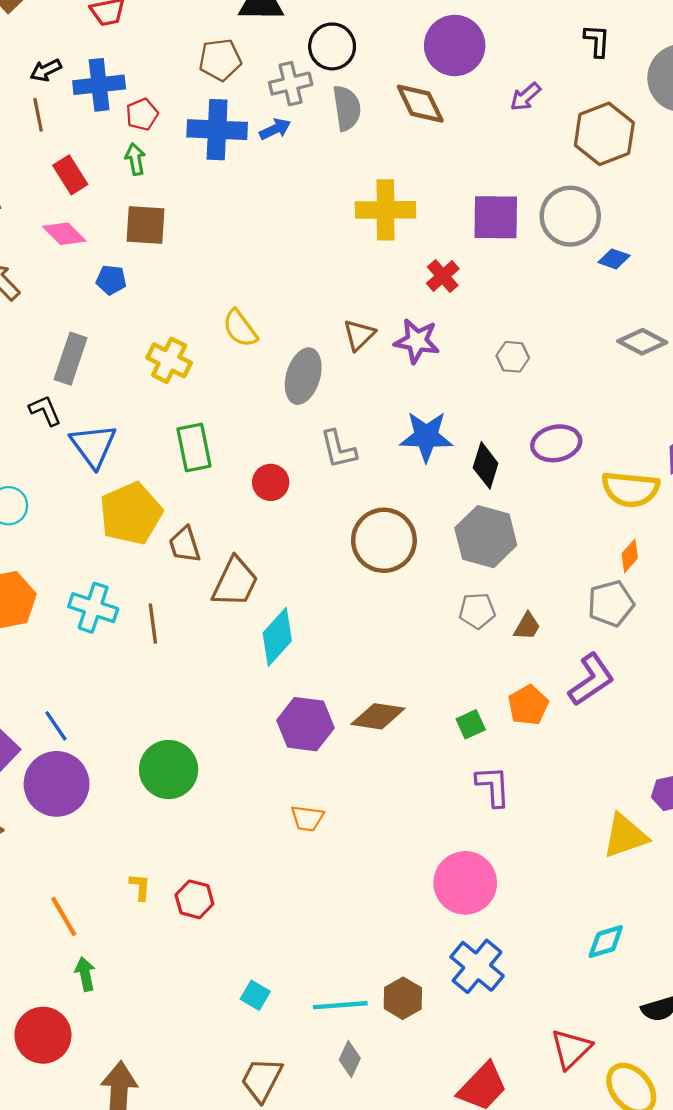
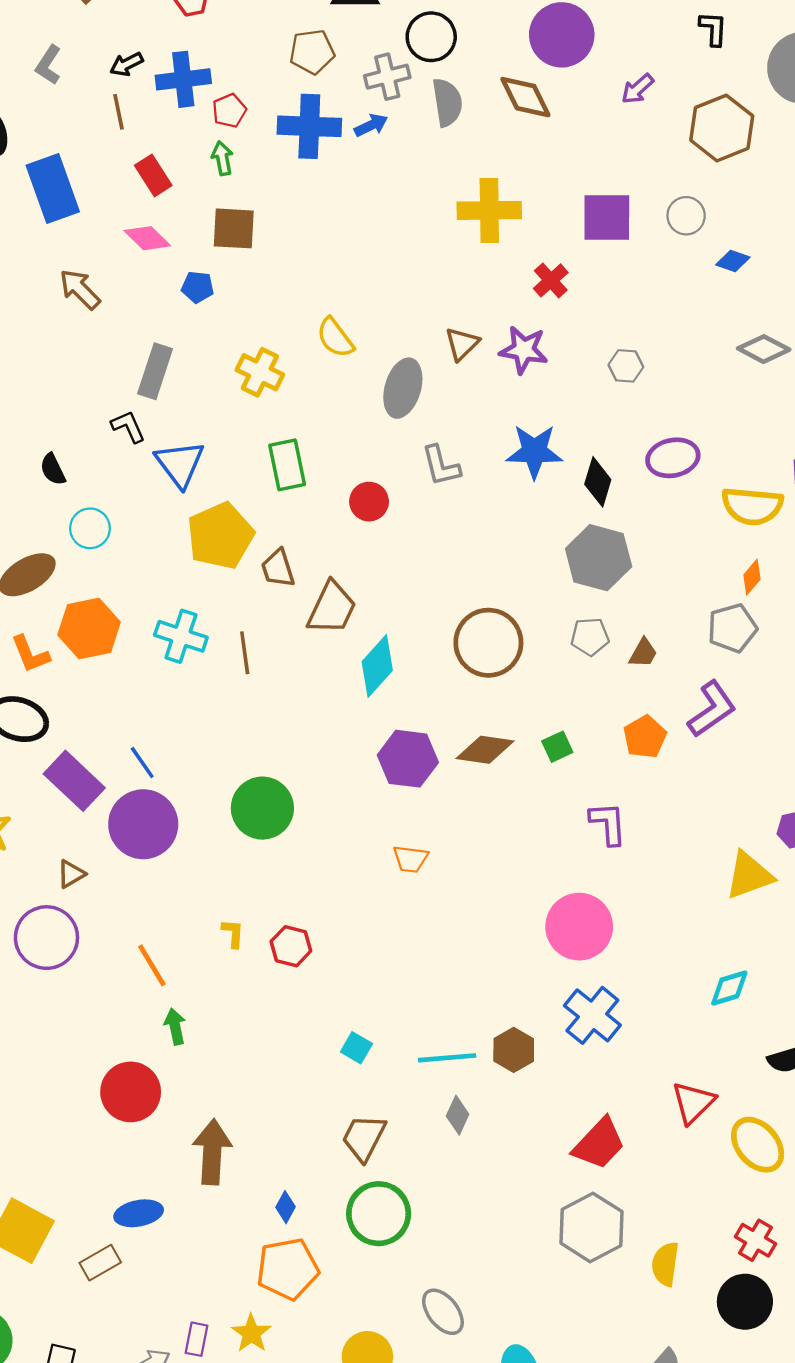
gray circle: (570, 216) -> (686, 216), size x0.6
brown circle: (384, 540) -> (488, 643), moved
green square: (471, 724) -> (557, 747), moved

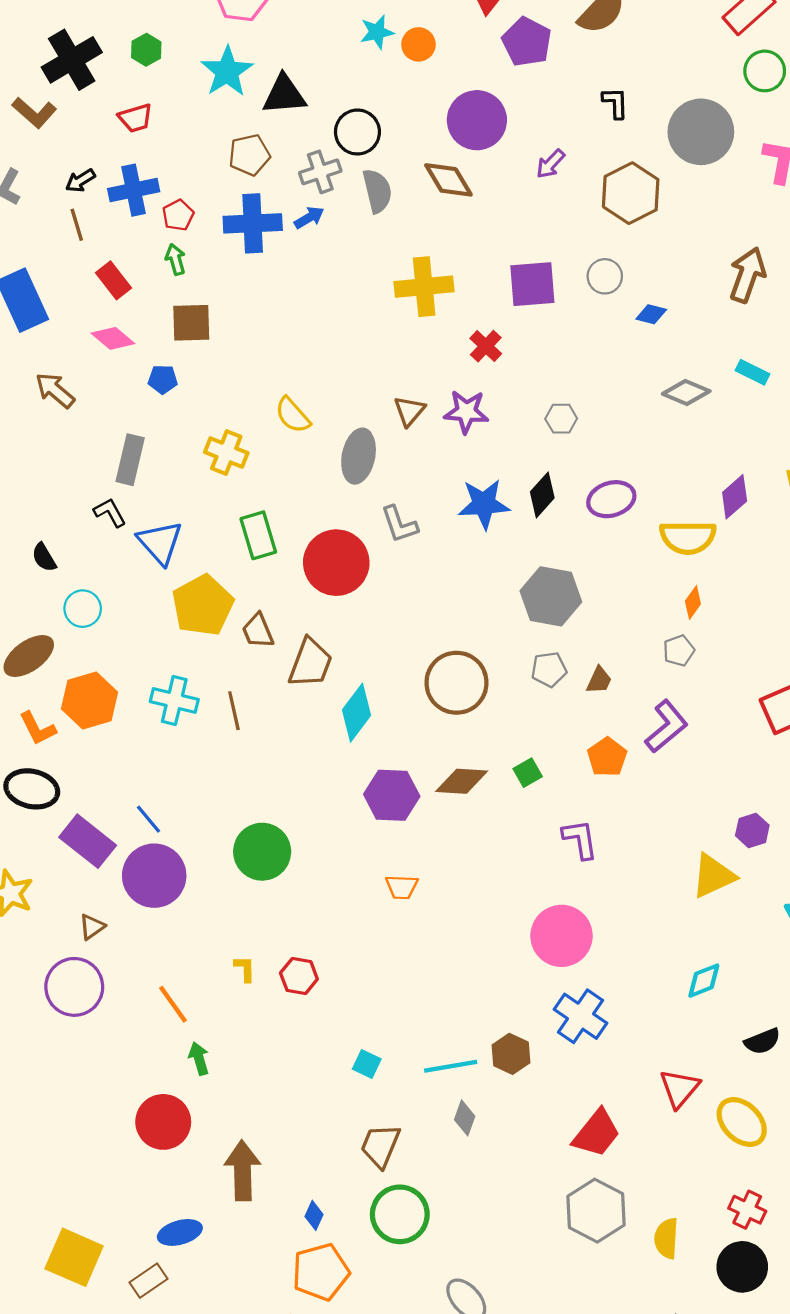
black diamond: (598, 482) -> (542, 495), moved, turned 30
red circle: (369, 502) -> (336, 563), size x1.8
gray pentagon: (732, 628) -> (679, 651), size x0.7

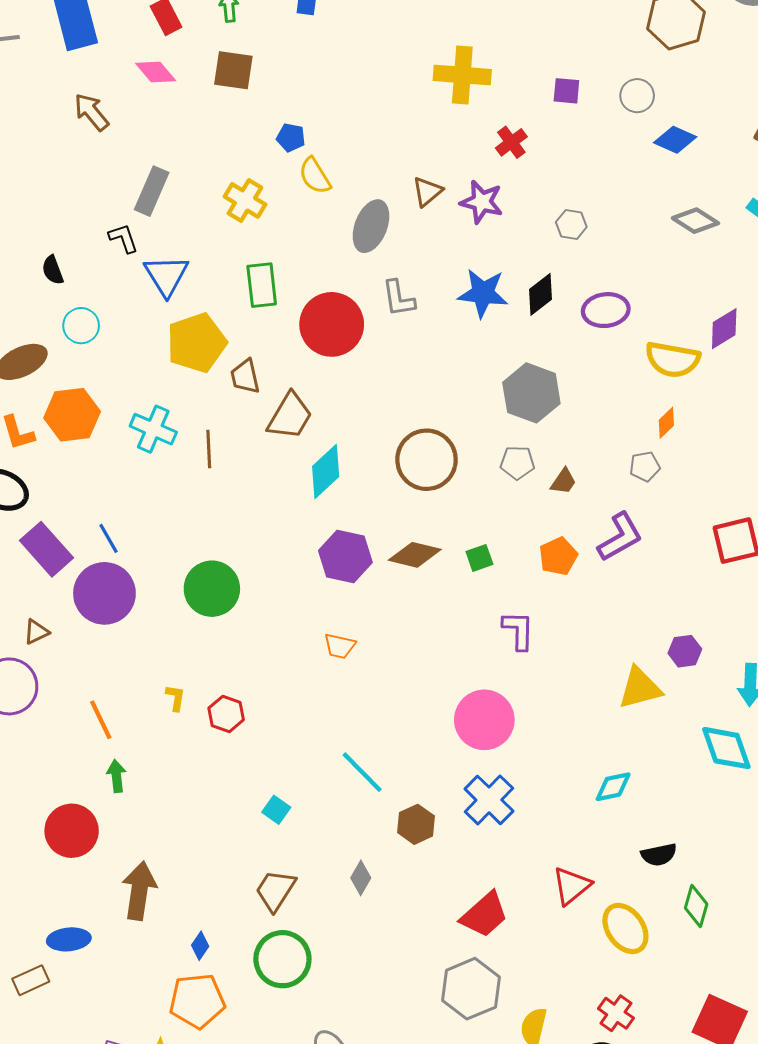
purple square: (532, 284) -> (566, 91), size x0.6
blue diamond: (651, 314) -> (675, 140), size x1.4
blue pentagon: (163, 379) -> (291, 137), moved
cyan line: (451, 1066) -> (362, 772), moved, turned 45

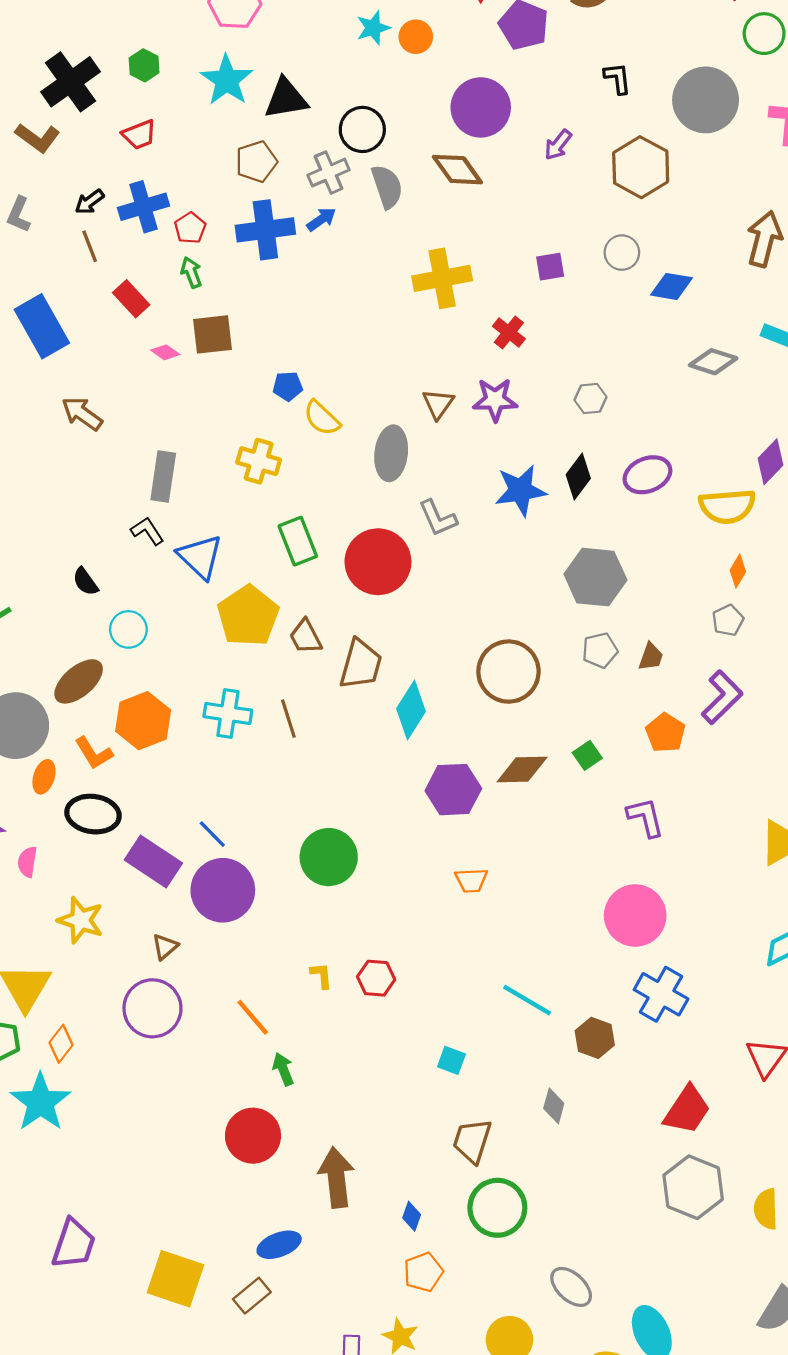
pink diamond: (156, 72) -> (165, 352), moved, size x0.7
orange pentagon: (197, 1001) -> (423, 1272), size x0.7

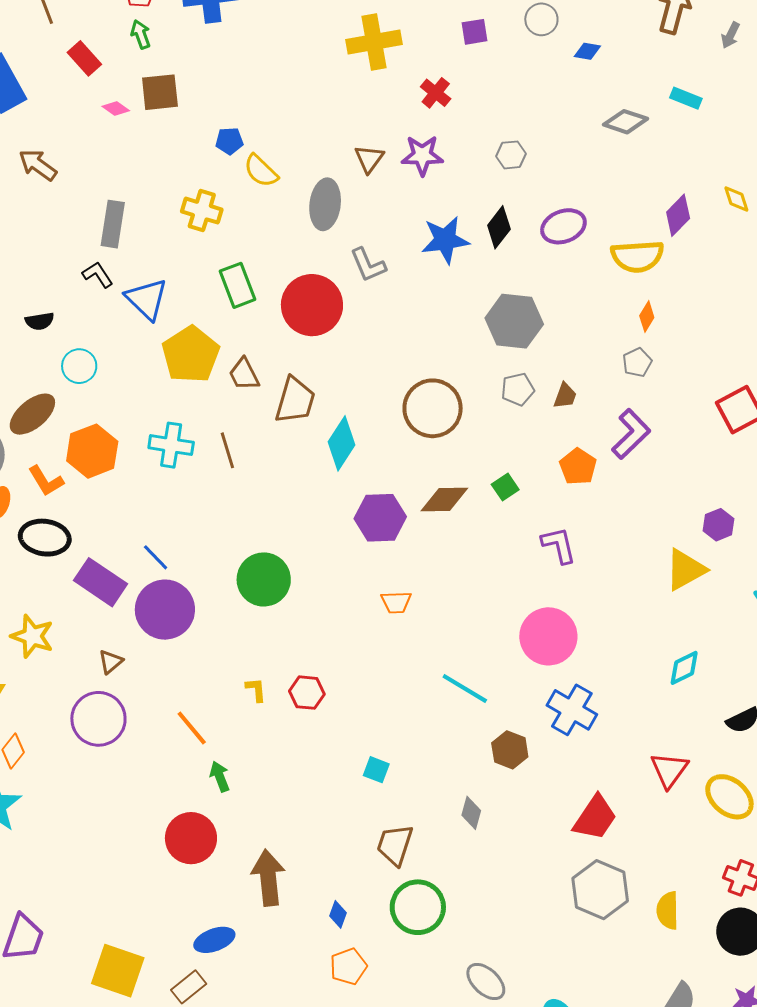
blue diamond: (672, 286) -> (587, 51), size x0.7
black semicircle: (85, 582) -> (40, 321), turned -64
cyan line: (527, 1000) -> (465, 689), moved

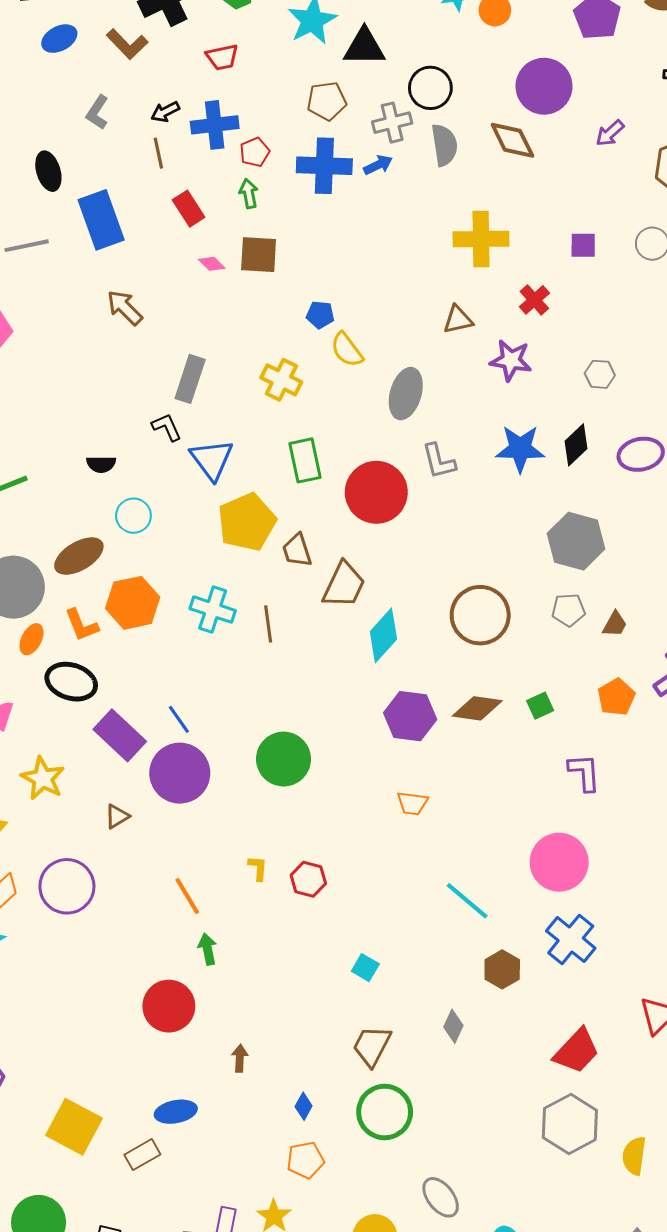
brown triangle: (369, 159) -> (458, 320), moved, turned 32
purple circle: (98, 719) -> (67, 886), moved
brown arrow: (268, 878) -> (240, 1058), size x0.5

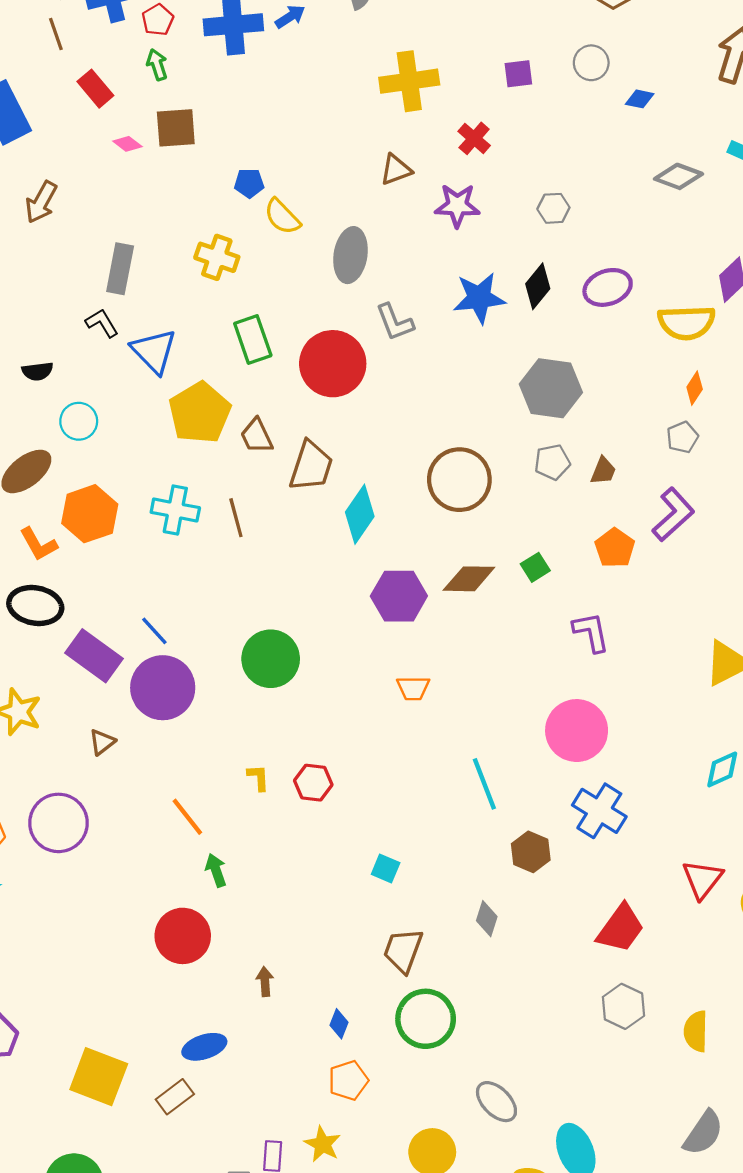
brown arrow: (125, 308) -> (41, 202), turned -99
cyan line: (467, 901) -> (484, 784), turned 36
gray hexagon: (570, 1124) -> (623, 1006), size x0.7

